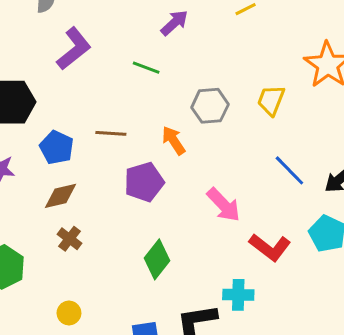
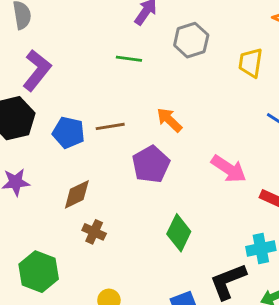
purple L-shape: (74, 49) -> (37, 70), moved
gray hexagon: (210, 106) -> (191, 40), moved
blue pentagon: (57, 147) -> (69, 133), moved

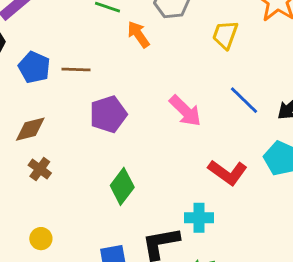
orange arrow: (169, 120) -> (138, 34), moved
pink arrow: (229, 169) -> (185, 111), moved

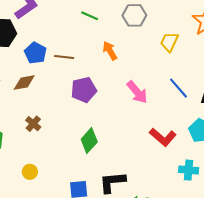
orange arrow: (138, 34) -> (110, 51), moved
brown diamond: (30, 129) -> (24, 82), moved
cyan cross: (199, 218) -> (189, 170), moved

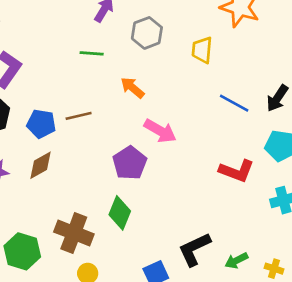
purple pentagon: (84, 90) -> (130, 163), moved
pink arrow: (137, 92) -> (160, 131), moved
brown cross: (33, 124) -> (74, 233), moved, size x1.8
green diamond: (89, 141) -> (120, 213), moved

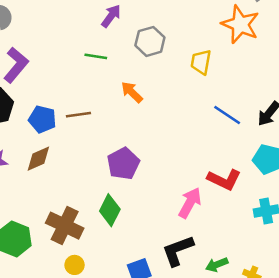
pink arrow: (160, 131) -> (190, 203), moved, turned -96

